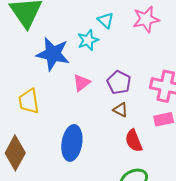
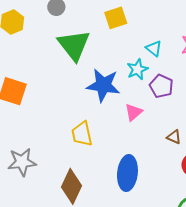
purple pentagon: (119, 82) -> (161, 86), moved

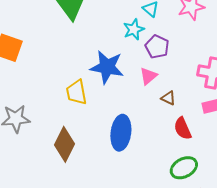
blue star: (103, 85) -> (107, 67), moved
pink triangle: (134, 112) -> (148, 76), moved

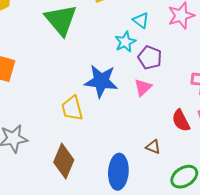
brown triangle: (168, 98) -> (153, 147), moved
red semicircle: (183, 128) -> (181, 121), moved
blue ellipse: (121, 133) -> (118, 172), moved

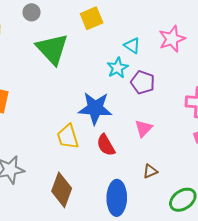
pink triangle: (143, 87) -> (144, 128), moved
red semicircle: (181, 121) -> (106, 145), moved
brown triangle: (153, 147) -> (150, 171), turned -42

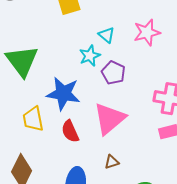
green triangle: (52, 49) -> (22, 61), moved
pink triangle: (144, 128) -> (109, 119), size x1.8

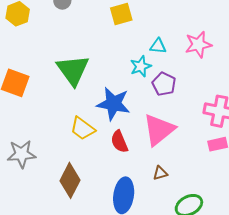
cyan triangle: (107, 35) -> (158, 46), turned -36
yellow trapezoid: (33, 119) -> (83, 128), turned -44

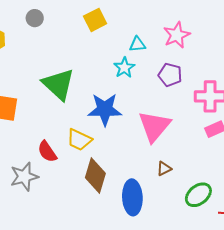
purple pentagon: (164, 84) -> (170, 75), moved
red semicircle: (119, 142) -> (47, 152), moved
brown diamond: (70, 180) -> (95, 175), moved

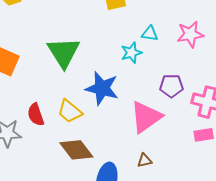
purple pentagon: (170, 75) -> (171, 86), moved, turned -30
brown diamond: (95, 175) -> (76, 150), turned -68

